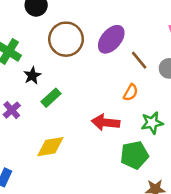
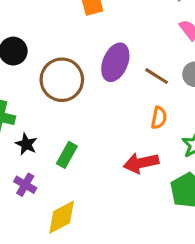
black star: (32, 76) -> (26, 144), moved
yellow diamond: (50, 147) -> (62, 217), moved

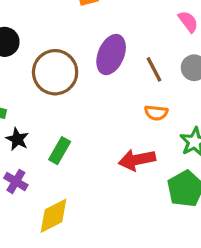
brown line: (157, 76) -> (154, 69), turned 30
orange semicircle: (159, 118) -> (156, 113), turned 85

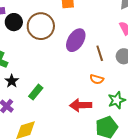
brown circle: (55, 72) -> (41, 26), moved

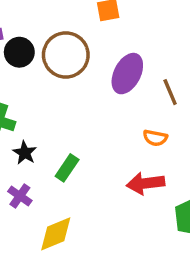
orange semicircle: (97, 79) -> (155, 138), moved

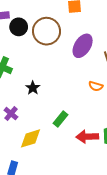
black star: (25, 153) -> (33, 88), moved
green rectangle: (67, 168) -> (61, 119), moved
red arrow: (145, 183) -> (87, 137), moved

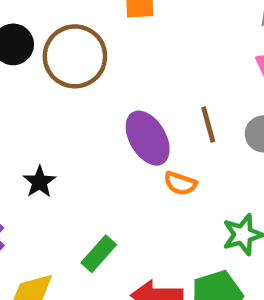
purple ellipse: (83, 46) -> (148, 138), moved, turned -65

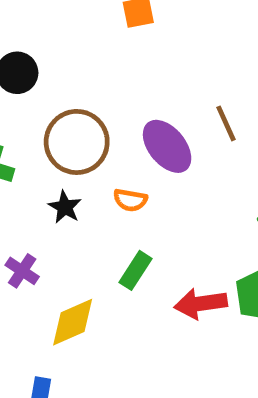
brown circle: (75, 56) -> (77, 142), moved
orange semicircle: (180, 183) -> (130, 200), moved

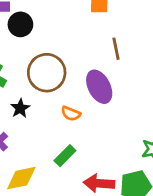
brown line: (226, 123) -> (116, 49), moved
black star: (65, 207) -> (20, 108), moved

